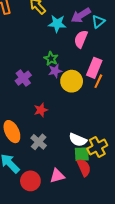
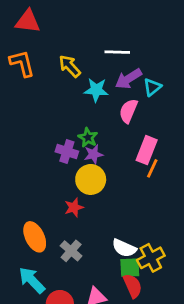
purple cross: (23, 78) -> (67, 151), moved, turned -35
yellow circle: (72, 81) -> (91, 179), moved

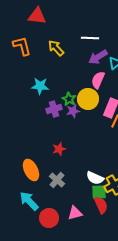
red triangle: (28, 21) -> (37, 16), moved
cyan star: (96, 90) -> (40, 86), moved
purple cross: (67, 151) -> (54, 109), turned -35
yellow circle: (91, 179) -> (88, 99), moved

